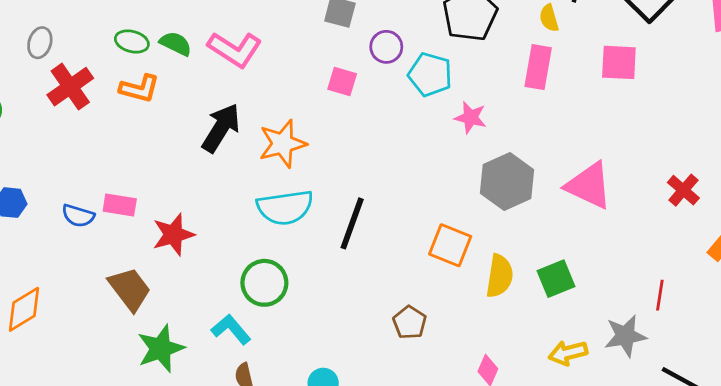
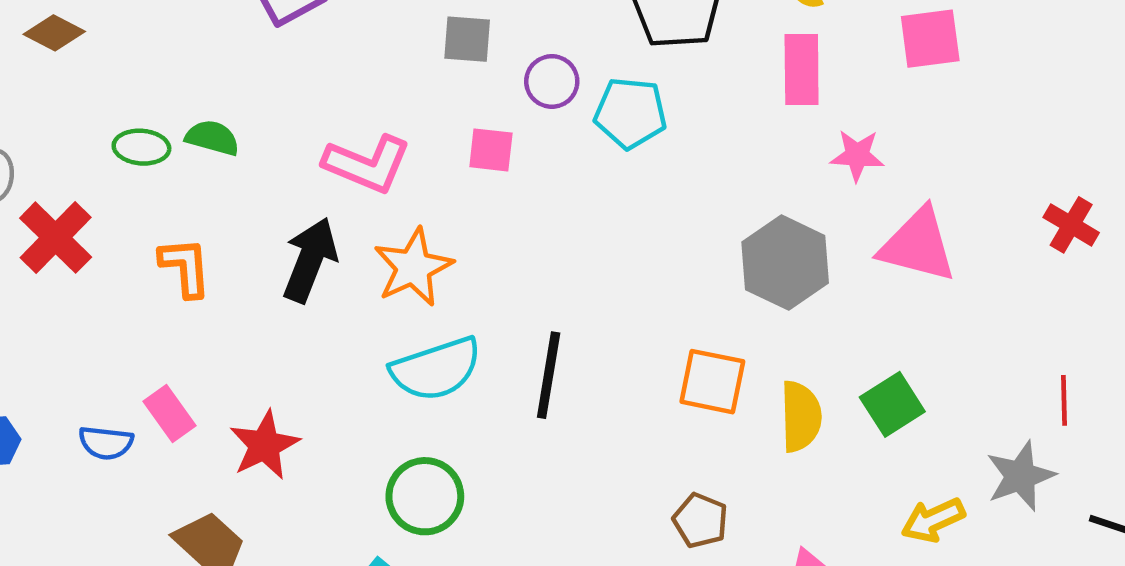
pink L-shape: (235, 49) -> (367, 164), moved
orange L-shape: (139, 89) -> (185, 267), moved, turned -99
pink star: (471, 117) -> (857, 155), moved
pink rectangle: (120, 205) -> (170, 413), turned 56
brown pentagon: (410, 322) -> (700, 520), moved

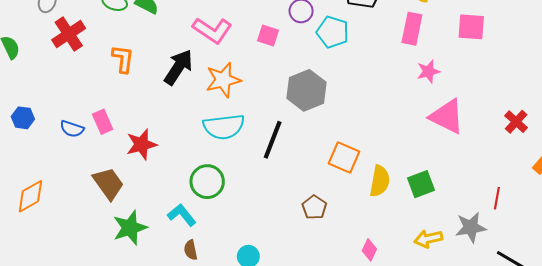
pink star: (857, 155) -> (428, 71), turned -30
gray hexagon: (785, 263) -> (307, 90), moved
brown pentagon: (700, 520) -> (314, 207), moved

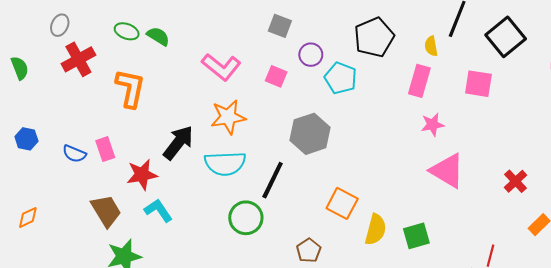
orange L-shape: (123, 59) -> (130, 88), size x1.4
black arrow: (178, 67) -> (178, 143), moved
green circle: (207, 182) -> (246, 218), moved
orange diamond: (30, 196) -> (28, 217), size x0.7
cyan L-shape: (182, 215) -> (158, 210), moved

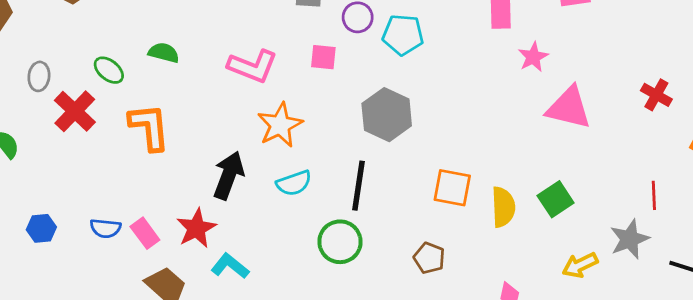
green ellipse: (127, 31) -> (109, 70), moved, turned 35
pink rectangle: (105, 149) -> (145, 233), moved
cyan semicircle: (225, 163) -> (294, 183), size x0.7

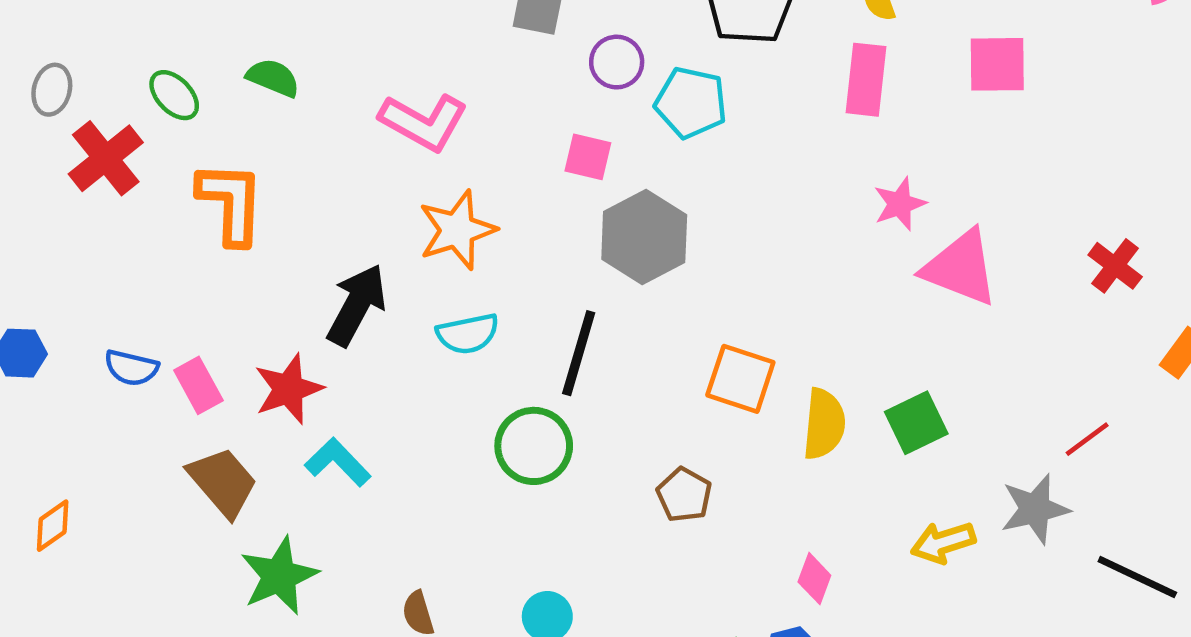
pink square: (323, 57) -> (588, 157), moved
pink star: (533, 57) -> (900, 204), moved
red line: (654, 195) -> (1087, 439), turned 48

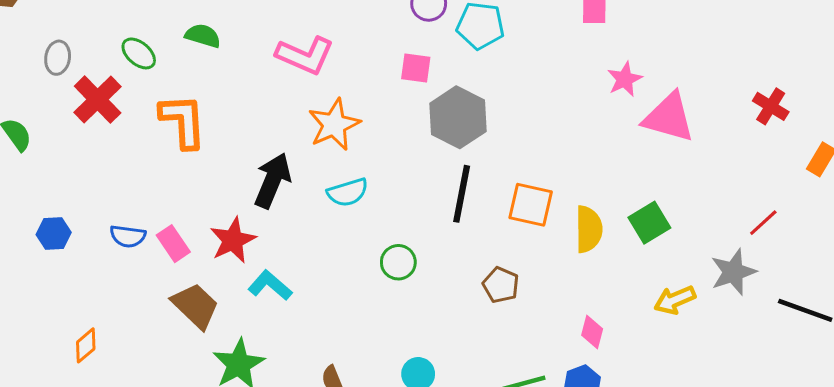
black line: (579, 353) -> (462, 194), moved
green circle: (534, 446) -> (398, 262), size x0.7

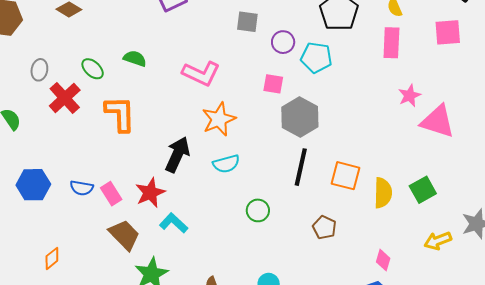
blue hexagon: (54, 234) -> (33, 185), size x1.5

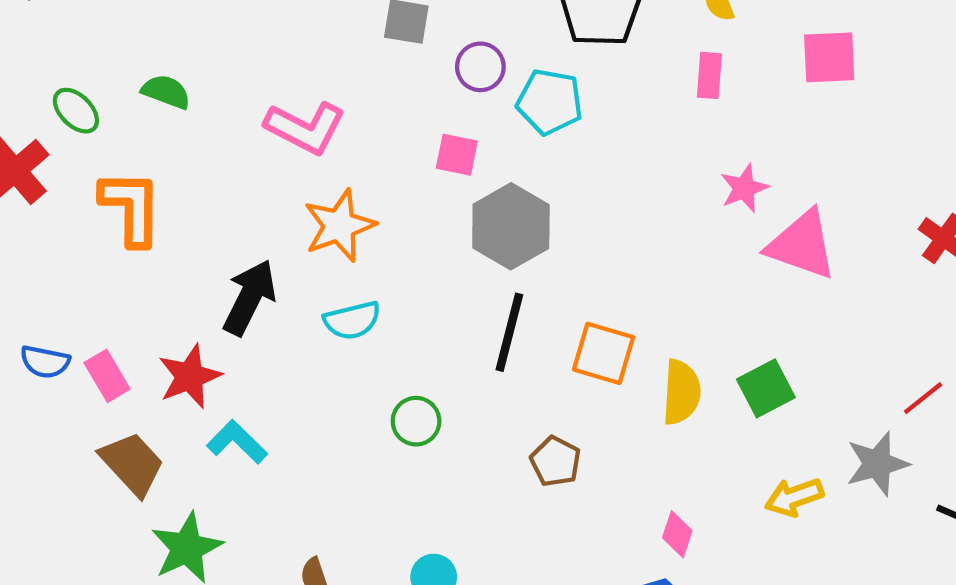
pink rectangle: (391, 43) -> (709, 75), size x0.7

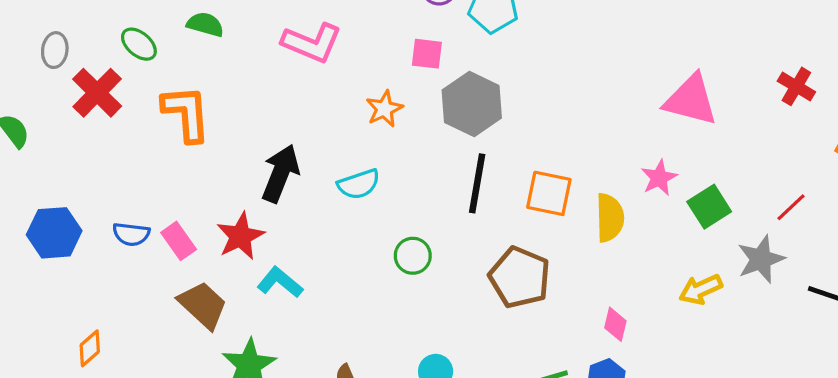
pink star: (744, 188) -> (659, 178), moved
orange star: (339, 226) -> (384, 109), moved, size x0.7
green square: (766, 388) -> (709, 207), moved
brown pentagon: (555, 461) -> (520, 277), size x1.6

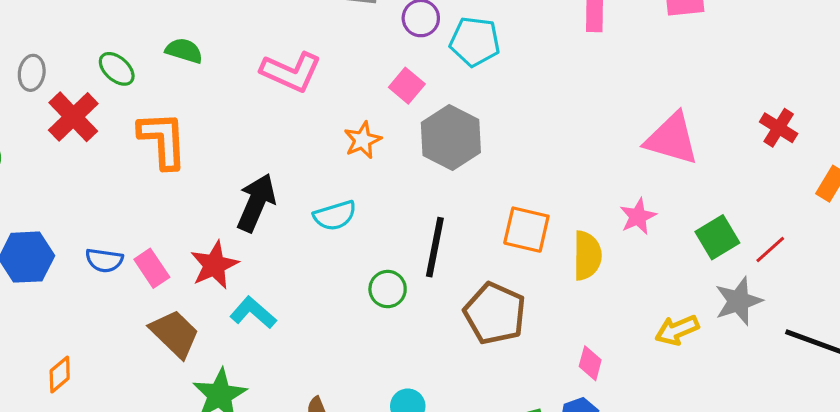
pink square: (427, 54) -> (407, 86), turned 32
black line: (477, 183) -> (435, 247), moved
green square: (709, 207) -> (717, 237), moved

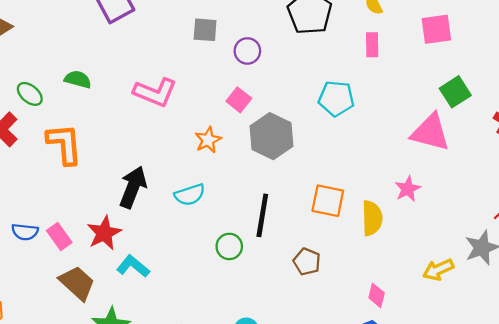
cyan pentagon: (475, 42) -> (336, 98), moved
green square: (717, 237) -> (455, 92), moved
brown pentagon: (495, 313) -> (307, 262), size x0.6

